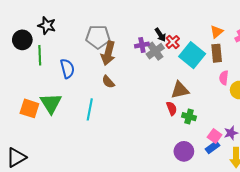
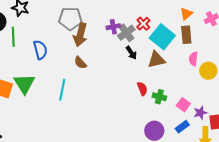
black arrow: (160, 35) -> (131, 53), moved
brown triangle: (180, 90) -> (156, 60), moved
pink square: (215, 136) -> (183, 105), moved

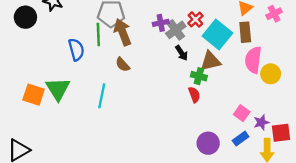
brown arrow: (80, 35) -> (123, 32), turned 145
green line: (13, 37) -> (98, 34), moved
pink semicircle: (193, 59) -> (253, 60), size x1.6
green cross: (159, 97) -> (199, 76), moved

